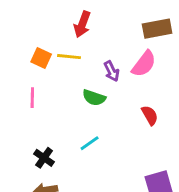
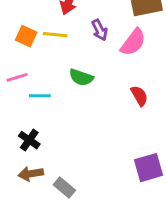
purple arrow: (112, 71) -> (100, 30), moved
pink line: (32, 98) -> (17, 77), turned 72
cyan line: (90, 143) -> (40, 96), moved, turned 36

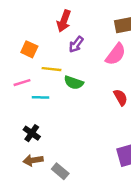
purple arrow: (100, 30) -> (76, 44), moved, turned 63
yellow line: (55, 35) -> (52, 69), moved

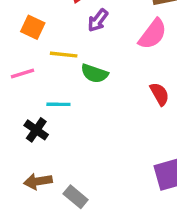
cyan line: (40, 97) -> (58, 104), moved
black cross: (32, 133) -> (36, 130), moved

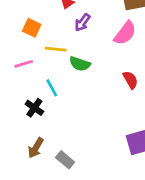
cyan line: (58, 104) -> (52, 88), turned 60
brown arrow: (38, 181) -> (36, 148), turned -50

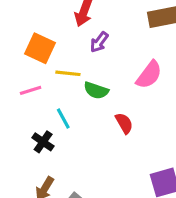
orange square: (32, 28) -> (40, 48), size x1.4
pink semicircle: (125, 33) -> (149, 75), moved
red semicircle: (130, 80) -> (124, 123), moved

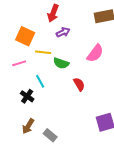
purple arrow: (99, 42) -> (63, 32), turned -152

